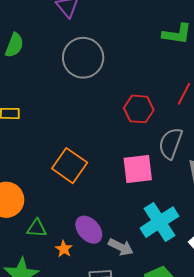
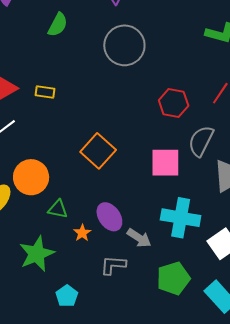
cyan cross: (160, 222) -> (181, 218), turned 36

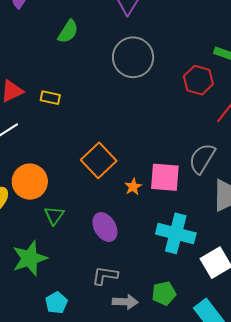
red hexagon: (174, 103) -> (198, 80), moved
green triangle: (58, 209) -> (54, 215), turned 50
orange star: (82, 233) -> (133, 187), moved
gray arrow: (139, 238) -> (125, 302), moved, turned -35
green pentagon: (173, 278) -> (164, 293), size x0.7

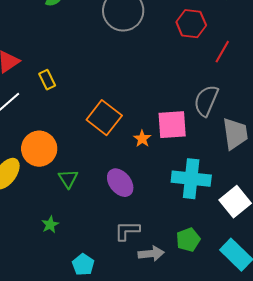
yellow rectangle: (50, 98) -> (47, 80), moved, turned 60
green star: (30, 258) -> (50, 225), size x0.5

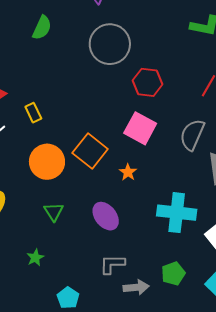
red hexagon: (191, 24) -> (148, 82), moved
pink square: (172, 125) -> (140, 128), moved, turned 32
orange circle: (39, 149) -> (47, 162), moved

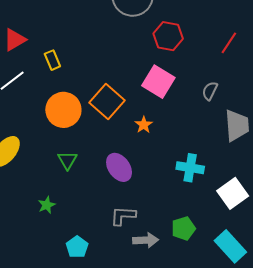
gray semicircle: (192, 135) -> (210, 91), size x0.6
cyan cross: (177, 213) -> (190, 168), size x0.7

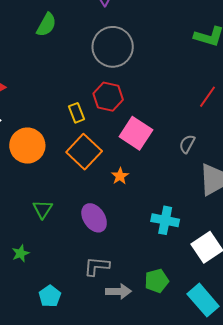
red hexagon: (168, 36) -> (108, 97), moved
yellow rectangle: (52, 60) -> (77, 113), moved
orange circle: (63, 110) -> (27, 146), moved

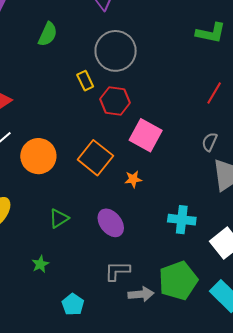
yellow rectangle: (77, 113) -> (85, 81), moved
gray semicircle: (187, 144) -> (210, 142), moved
orange star: (120, 176) -> (133, 179), turned 30
green triangle: (43, 209) -> (59, 218), turned 30
green pentagon: (157, 281) -> (178, 281), size x1.6

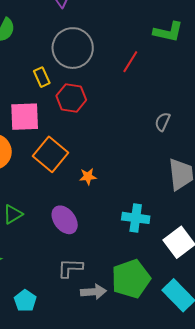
red line: (214, 93) -> (130, 62), moved
pink square: (146, 135) -> (25, 117), moved, turned -32
gray semicircle: (210, 142) -> (163, 122), moved

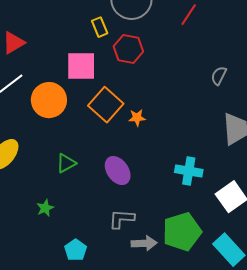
orange star: (88, 177) -> (137, 118), moved

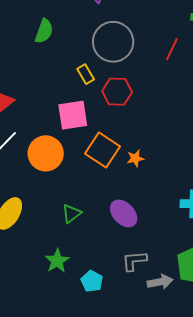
green star: (45, 208) -> (57, 261), size x1.4
cyan pentagon: (76, 250) -> (92, 281), moved

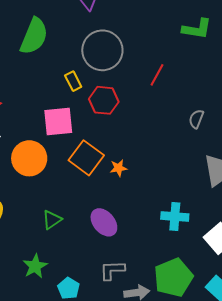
green semicircle: (44, 31) -> (34, 36), size x1.5
red line: (172, 49) -> (157, 75), moved

